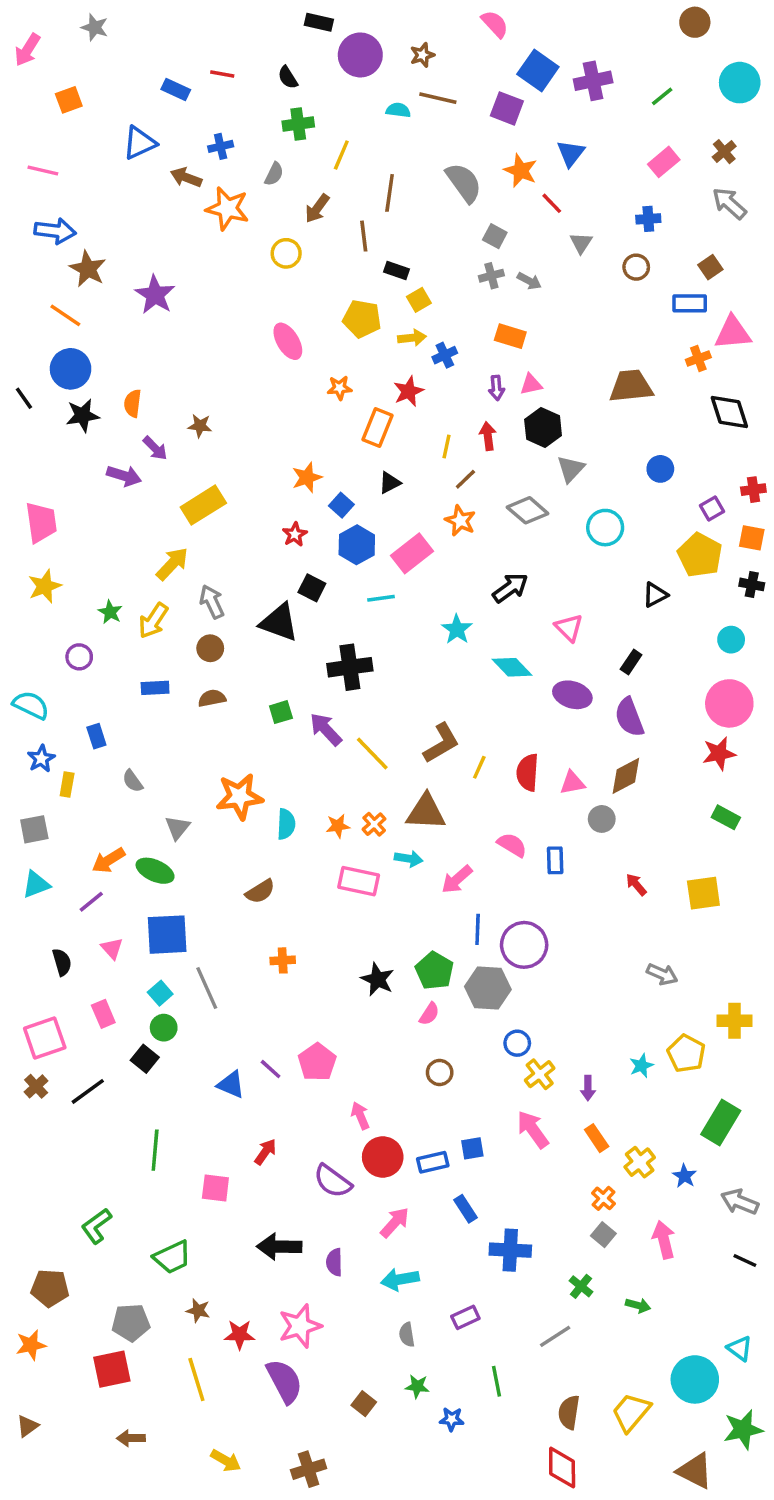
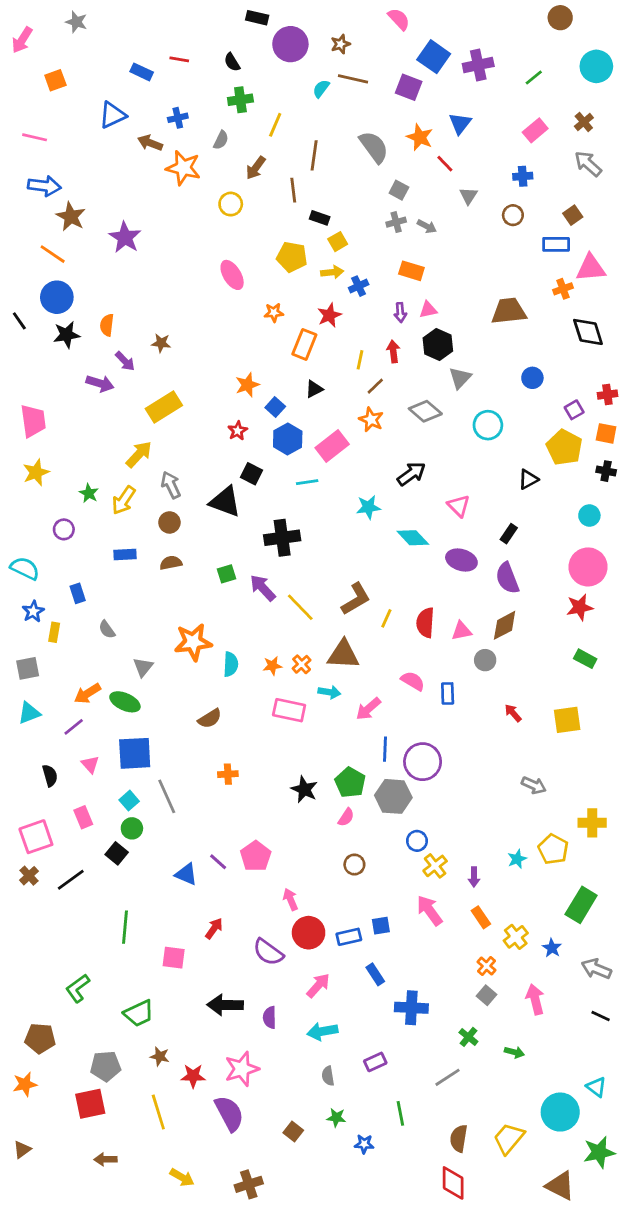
cyan semicircle: (398, 110) -> (321, 89), turned -60
cyan star: (457, 629) -> (368, 507), turned 30

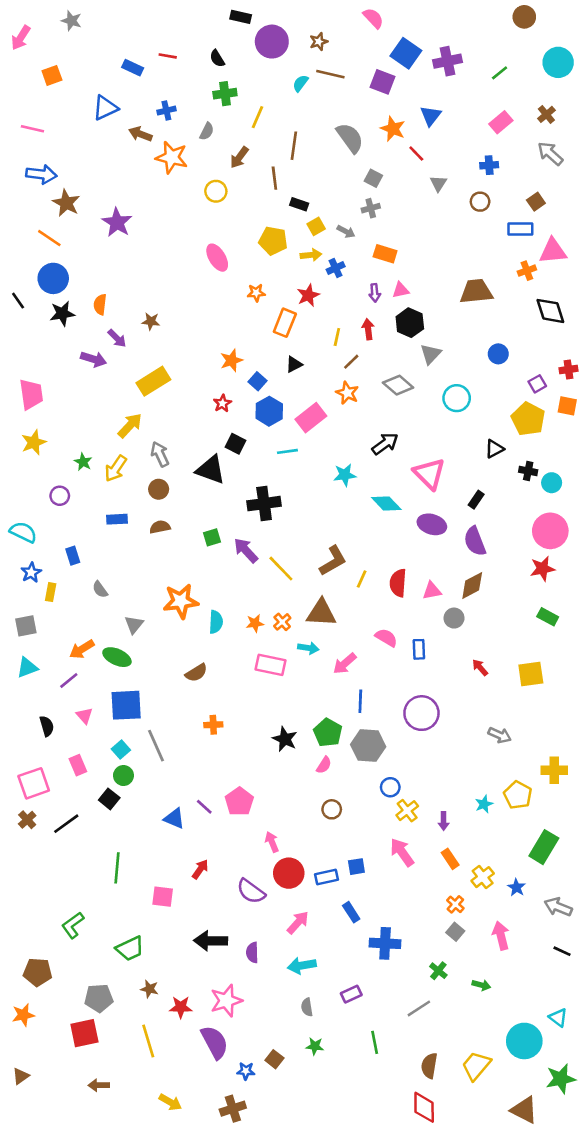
gray arrow: (427, 226) -> (346, 232), moved
black cross: (606, 471) -> (528, 471), moved
pink triangle: (459, 506) -> (429, 474), size x1.5
purple circle: (423, 762) -> (421, 713), moved
blue star: (364, 1144) -> (246, 1071), moved

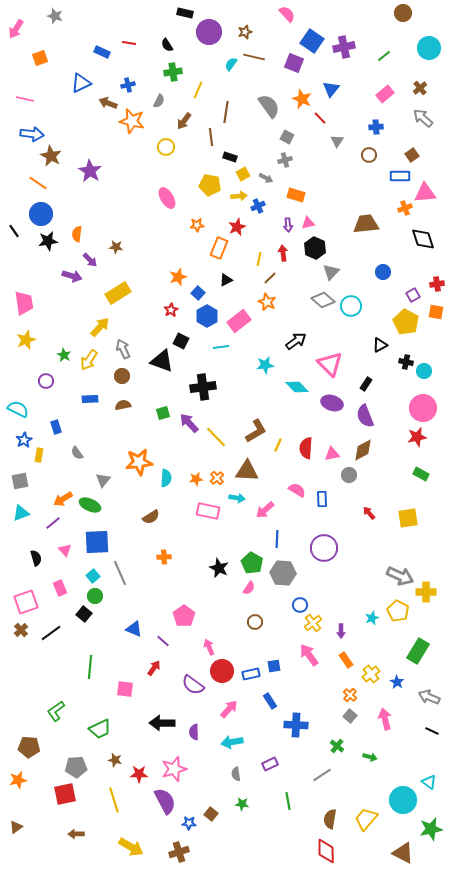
gray diamond: (398, 385) -> (323, 300), moved
gray arrow: (500, 735) -> (400, 576), moved, size x1.5
purple line: (204, 807) -> (163, 641), moved
yellow arrow: (170, 1102) -> (131, 847), size x1.4

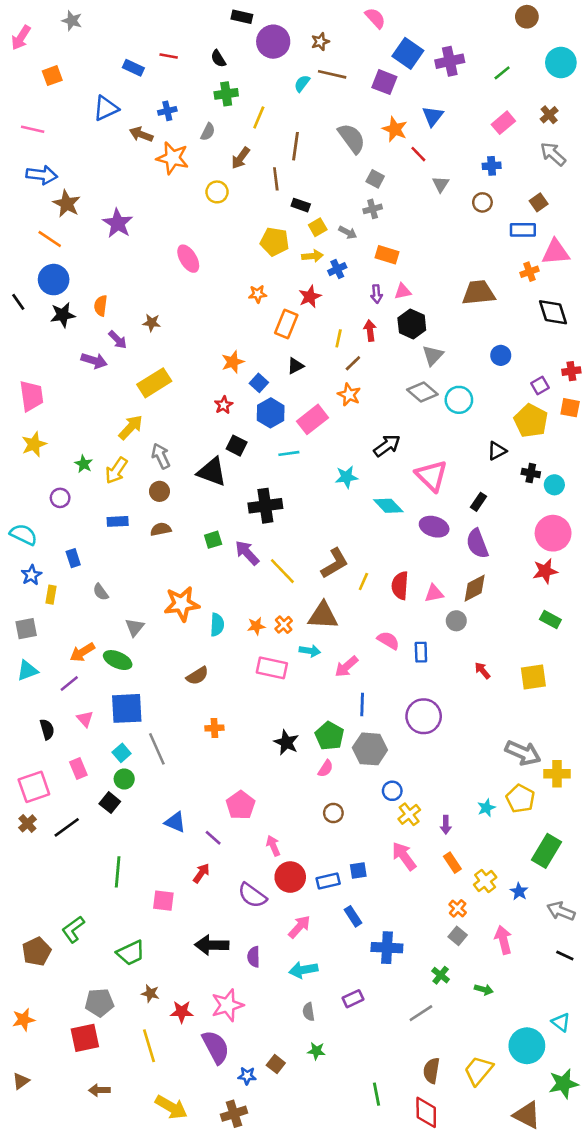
pink ellipse: (167, 198) -> (188, 259), moved
brown pentagon: (29, 747) -> (37, 952), moved, turned -30
green line: (288, 801) -> (377, 1094), moved

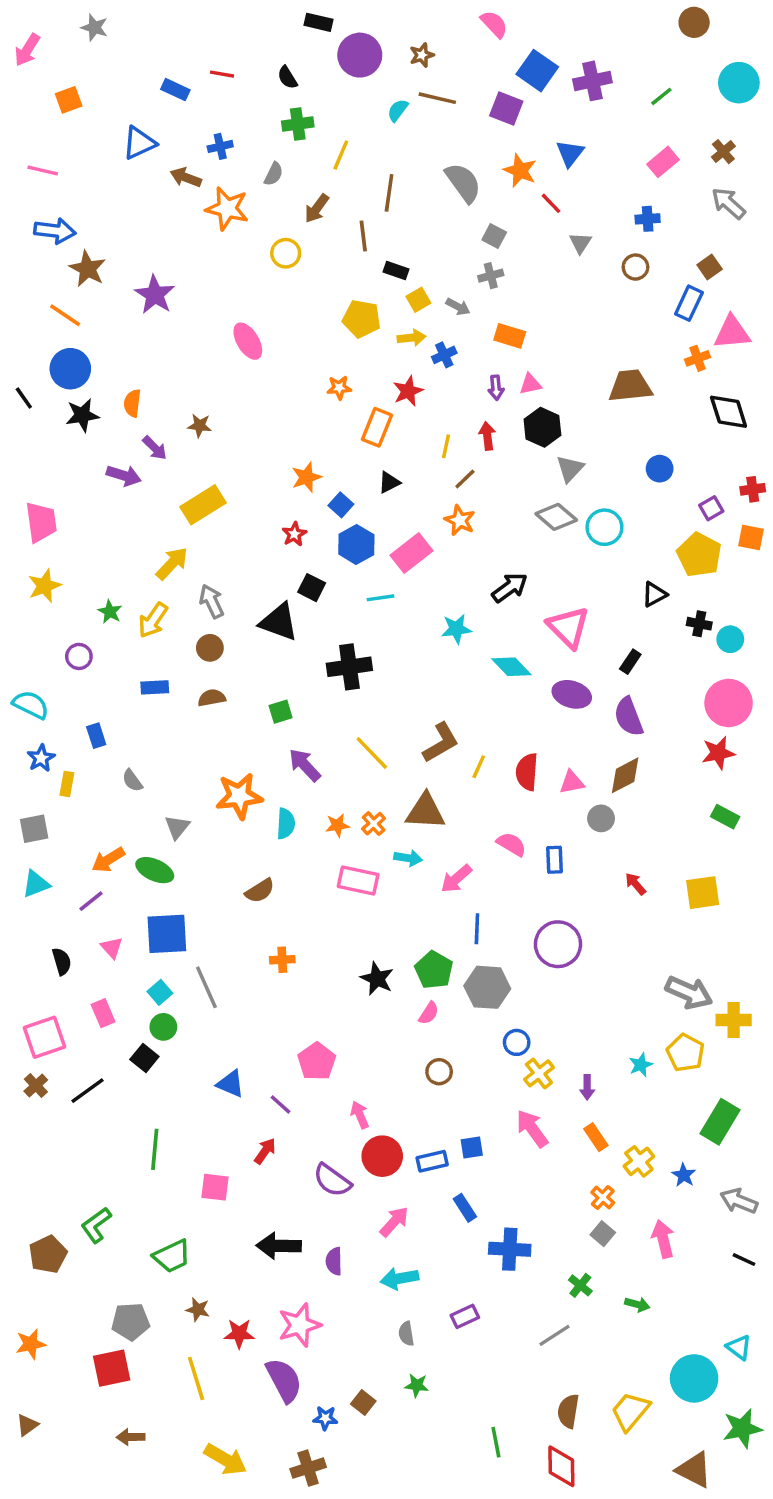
blue rectangle: (523, 230) -> (689, 303), turned -65
purple arrow: (247, 553) -> (305, 765), moved

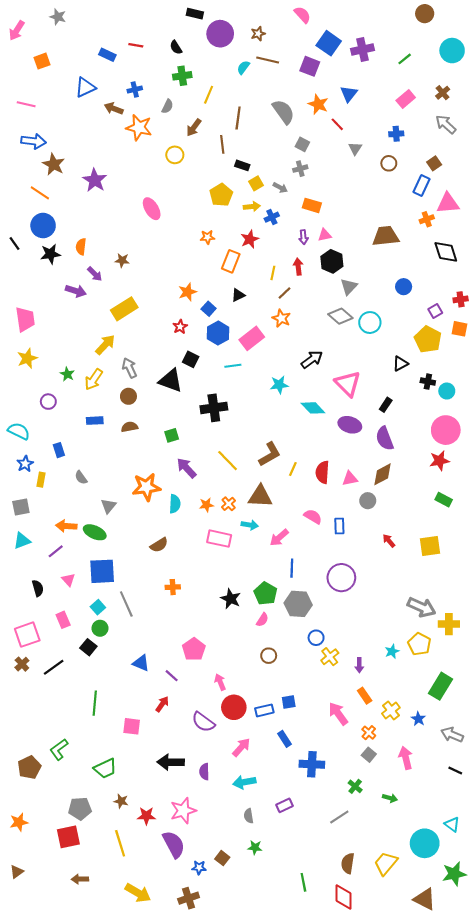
yellow pentagon: (362, 319) -> (221, 195), turned 30
orange arrow: (108, 860) -> (66, 526), turned 36
pink arrow: (532, 1129) -> (338, 714), moved

